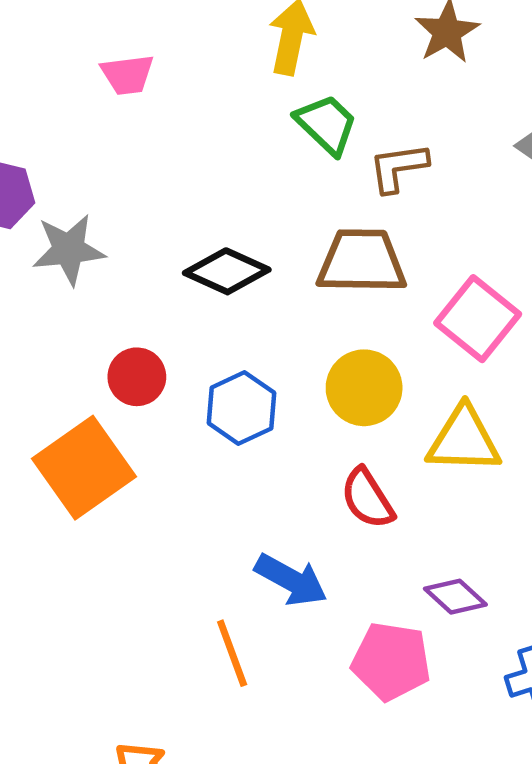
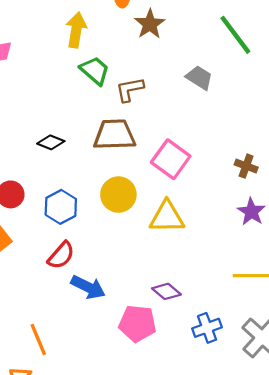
black diamond: (227, 271) -> (51, 142), size x0.7
red semicircle: (367, 498) -> (61, 255), moved, turned -104
orange line: (232, 653) -> (38, 339), moved

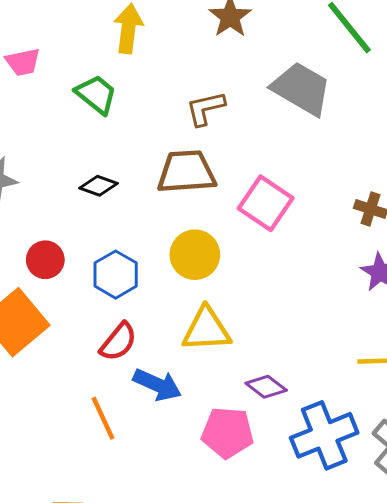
green trapezoid: (95, 71) -> (96, 94), moved
gray trapezoid: (199, 78) -> (301, 89), size x1.6
yellow triangle: (167, 217) -> (206, 329), moved
blue cross: (207, 328) -> (324, 435), size x1.6
orange line: (38, 339) -> (103, 418), moved

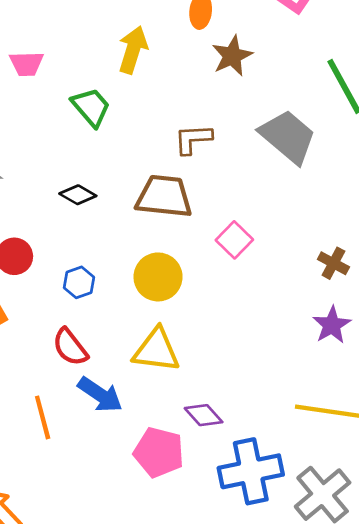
pink square: (266, 203) -> (234, 240), size x0.7
blue hexagon: (116, 275) -> (79, 282), size x0.7
red semicircle: (118, 342) -> (70, 347), turned 93

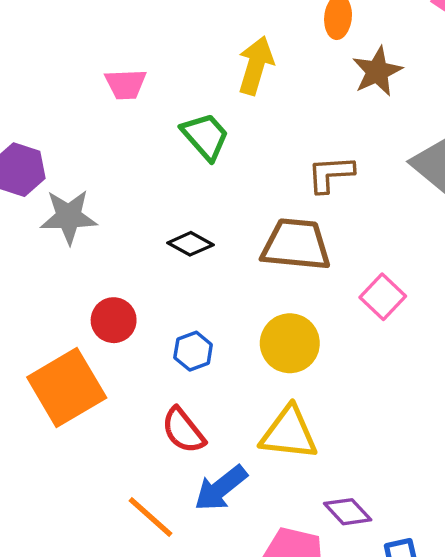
blue arrow: (100, 395) -> (221, 488), turned 108
orange line: (43, 417) -> (151, 517), turned -33

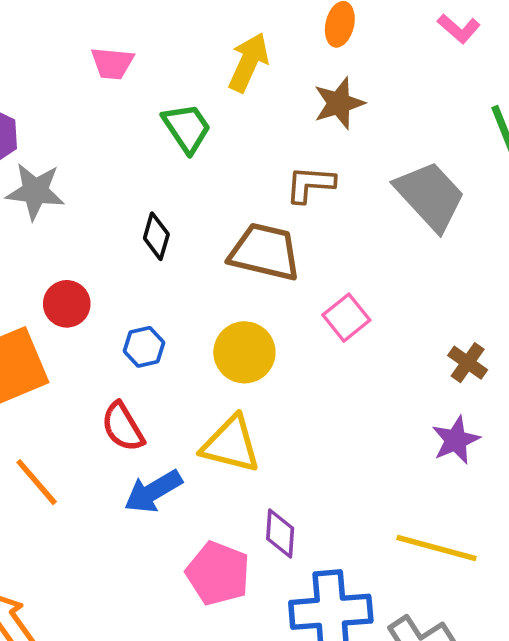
brown star: (377, 71) -> (339, 103), moved
black diamond: (190, 244) -> (156, 236), turned 69
purple diamond: (348, 512) -> (280, 533), turned 39
orange line: (151, 517) -> (37, 482), moved

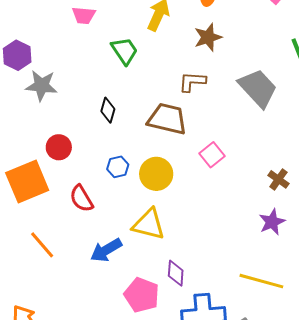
blue hexagon: (144, 347) -> (118, 167), moved
red semicircle: (123, 427) -> (81, 199), moved

